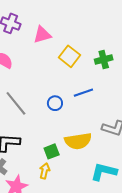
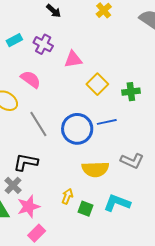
blue circle: (55, 103) -> (77, 129), size x2.0
green square: (52, 151) -> (85, 209), moved, turned 35
yellow arrow: (45, 171) -> (67, 196), moved

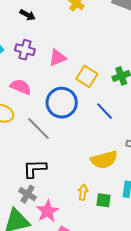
blue line: (107, 122) -> (105, 111), turned 72
blue circle: (77, 129) -> (62, 103), moved

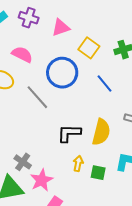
yellow semicircle: (104, 160) -> (101, 132), turned -64
black L-shape: (35, 169) -> (69, 133), moved

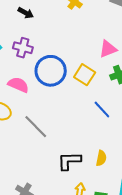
pink triangle: (61, 28) -> (108, 49), moved
blue circle: (62, 73) -> (51, 71), moved
yellow semicircle: (101, 132) -> (101, 158), size x0.6

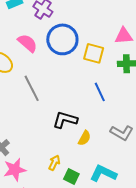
yellow square: (85, 75) -> (94, 53), turned -35
black L-shape: (69, 161) -> (65, 120), moved

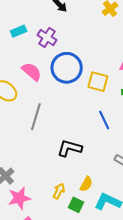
gray line: (32, 88) -> (36, 117), turned 44
yellow semicircle: (84, 138) -> (86, 184), moved

